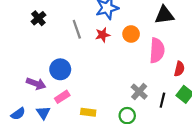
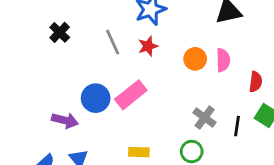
orange circle: (131, 34) -> (195, 59), moved
pink semicircle: (157, 50) -> (223, 60), size x0.7
pink rectangle: (62, 97) -> (131, 95), moved, size x1.5

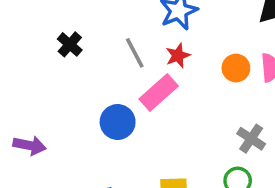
pink rectangle: (131, 95) -> (159, 93), moved
purple arrow: (65, 120) -> (30, 145), moved

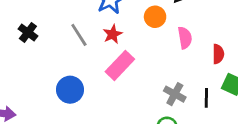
orange circle: (236, 68) -> (155, 17), moved
pink rectangle: (159, 93) -> (120, 65), moved

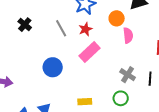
pink semicircle: (185, 38) -> (128, 35), moved

